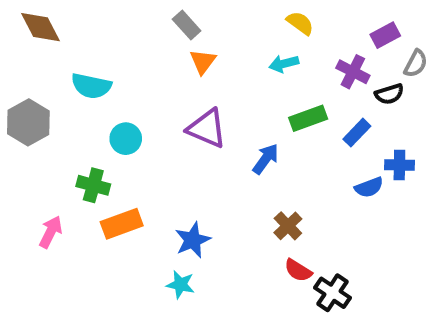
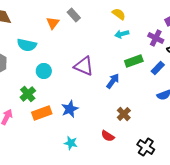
yellow semicircle: (300, 23) -> (119, 14), moved
orange triangle: (203, 62) -> (53, 23), moved
green cross: (93, 185) -> (28, 94), turned 35
blue star: (193, 240) -> (70, 109), moved
red semicircle: (298, 270) -> (108, 136), moved

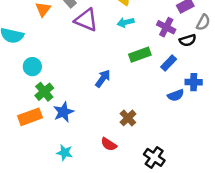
purple triangle: (84, 66) -> (86, 20), moved
blue arrow: (113, 81) -> (103, 79), moved
green cross: (28, 94) -> (44, 92), moved

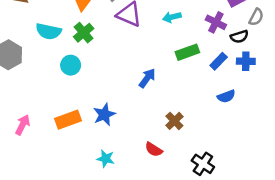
blue cross: (194, 82) -> (246, 61), moved
green cross: (44, 92) -> (84, 33), moved

